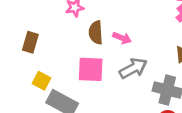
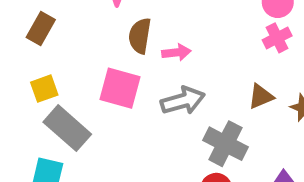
pink arrow: (122, 38) -> (176, 52), turned -42
yellow square: (41, 81) -> (44, 89), turned 30

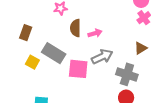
pink square: (120, 88) -> (78, 69), moved
yellow square: (44, 89) -> (32, 62), turned -32
gray rectangle: (67, 128) -> (54, 53), moved

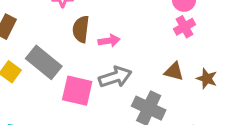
brown triangle: (141, 48) -> (174, 71), turned 40

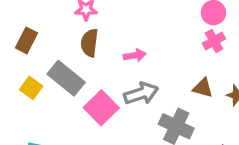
brown semicircle: (81, 29) -> (89, 43), moved
pink square: (77, 91) -> (101, 108), turned 32

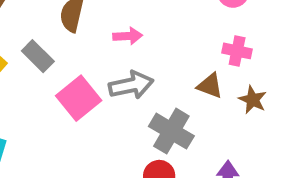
pink cross: (214, 41) -> (237, 51), moved, turned 35
gray rectangle: (66, 78) -> (38, 56), size x0.7

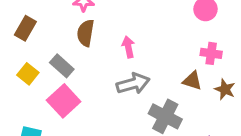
pink arrow: (128, 36) -> (128, 47), turned -95
pink square: (79, 98) -> (64, 101), moved

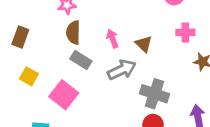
gray rectangle: (62, 66) -> (81, 60), moved
brown triangle: (192, 81) -> (144, 44), moved, turned 36

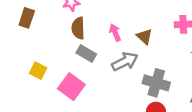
brown rectangle: (20, 37) -> (27, 18), moved

